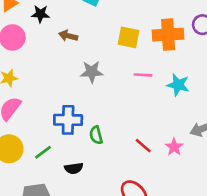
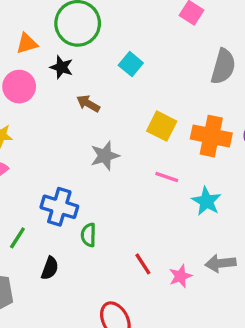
gray star: (92, 72) -> (105, 156), turned -30
green line: (43, 152) -> (17, 238), turned -36
black semicircle: (74, 168) -> (50, 268), turned -78

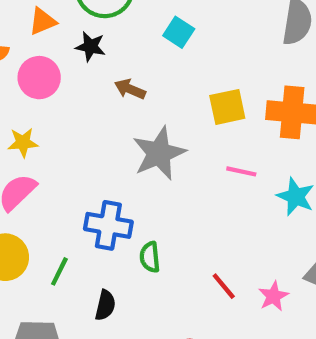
yellow square: (162, 126) -> (227, 107), turned -32
gray star: (105, 156) -> (159, 153), size x1.4

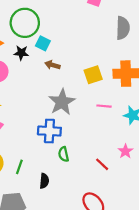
cyan square: (179, 32) -> (43, 43), moved
brown arrow: (130, 89) -> (52, 65), moved
blue cross: (108, 225) -> (49, 131), moved
pink star: (273, 296) -> (125, 151), moved

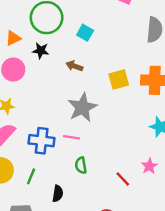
cyan square: (43, 43) -> (85, 33), moved
pink line: (104, 106) -> (71, 137), moved
blue cross: (49, 131) -> (42, 141), moved

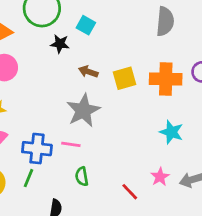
black star: (41, 51) -> (60, 44), moved
brown arrow: (74, 66) -> (88, 72), moved
green line: (31, 176) -> (28, 178), moved

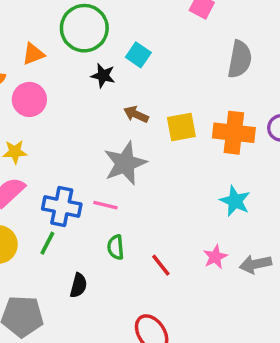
red line: (130, 192) -> (161, 265), moved

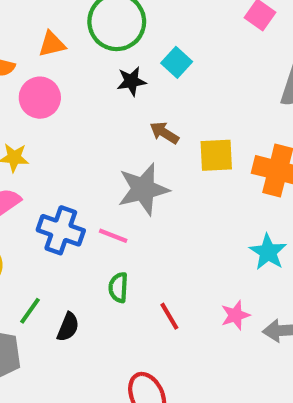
black star: (103, 76) -> (131, 81), turned -30
green line: (47, 243) -> (30, 311), moved

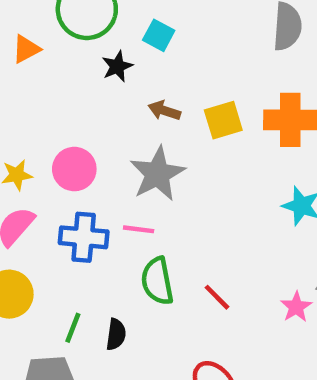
pink circle: (40, 98) -> (74, 169), moved
green semicircle: (118, 288) -> (157, 281), size x1.5
pink star: (235, 315) -> (296, 307), moved

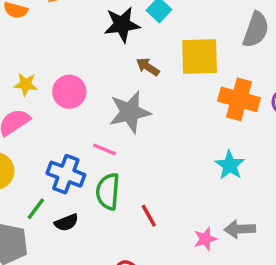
black star: (117, 66) -> (122, 25), size x1.5
yellow square: (223, 120) -> (200, 57), moved, size x1.4
blue cross: (84, 237) -> (66, 174), moved
black semicircle: (116, 334) -> (66, 223), turned 45

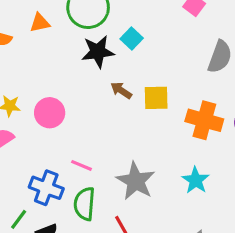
yellow square: (200, 57) -> (156, 98), moved, size x0.7
gray star: (130, 112) -> (136, 181), moved, turned -30

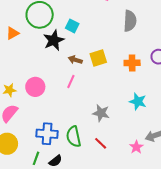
orange cross: (204, 120) -> (132, 63), size x0.7
pink line: (82, 165) -> (71, 81), moved, turned -72
gray star: (136, 181) -> (101, 113), size x0.7

